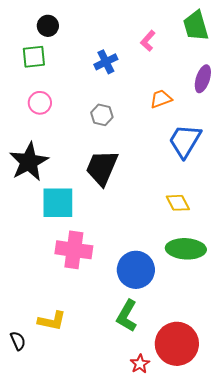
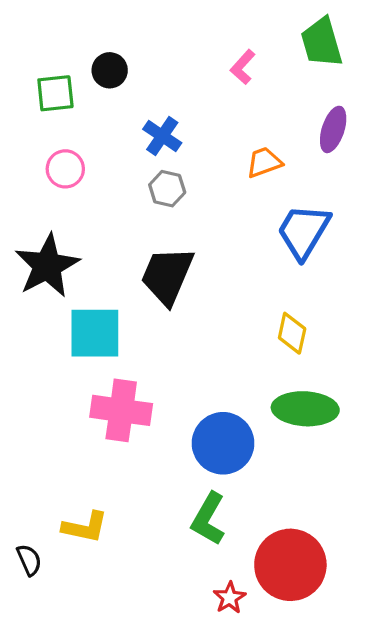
black circle: (48, 26) -> (110, 70), moved
blue cross: (106, 62) -> (162, 136), moved, turned -30
yellow diamond: (178, 203) -> (292, 333), turned 40

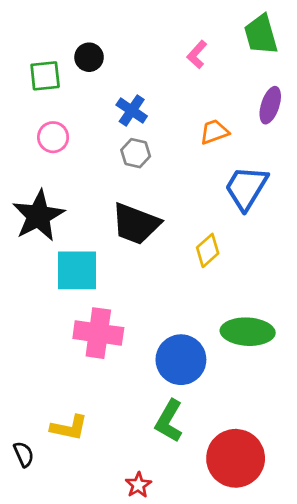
black trapezoid: (167, 276) -> (136, 224), turned -92
yellow diamond: (292, 333) -> (208, 250), moved, turned 36
red star: (230, 598) -> (138, 485), moved

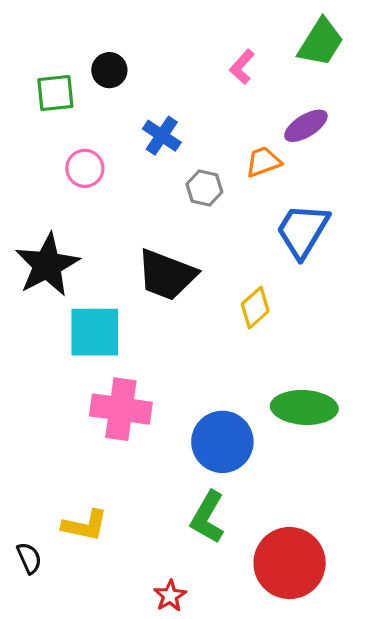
green trapezoid: (261, 35) -> (321, 42), turned -132
purple ellipse: (270, 105) -> (306, 126), moved, turned 40
pink circle: (53, 137) -> (85, 168), moved
gray hexagon: (136, 153) -> (204, 188), moved

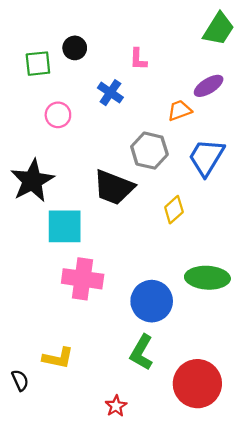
pink L-shape: (242, 67) -> (138, 59), moved, turned -40
gray hexagon: (204, 188) -> (149, 151), moved, size x1.5

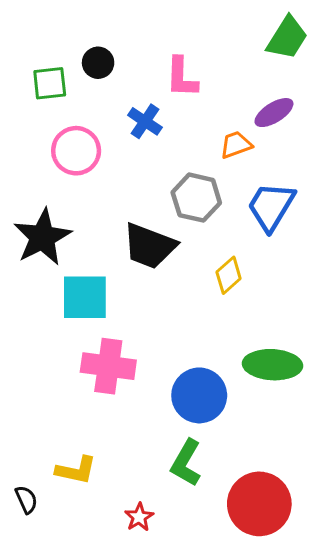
pink L-shape: (138, 59) -> (182, 77), size x1.4
pink circle: (58, 115) -> (76, 151), size x1.4
red star: (116, 406) -> (139, 517), moved

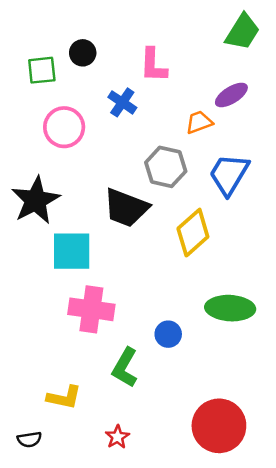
yellow diamond: (229, 275) -> (193, 233), size x1.5
blue circle: (199, 395) -> (168, 334), size x0.6
green L-shape: (186, 463) -> (125, 368), moved
black semicircle: (26, 500) -> (29, 439), moved, turned 105

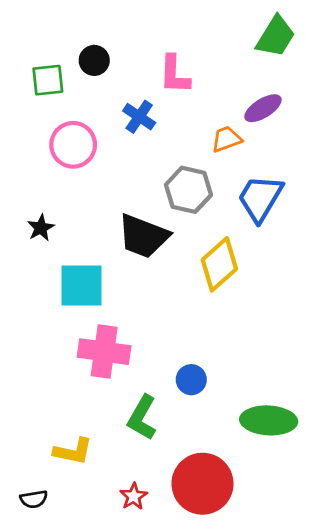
black star: (36, 200) -> (41, 228), size x0.5
green ellipse: (230, 308) -> (269, 420), moved
red circle: (219, 426) -> (203, 484), moved

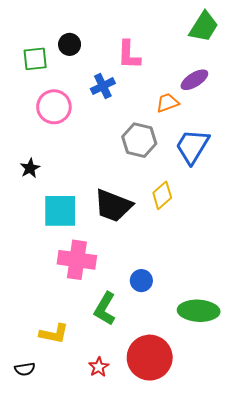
blue cross: (139, 117) -> (103, 86), turned 30
black trapezoid: (143, 236) -> (113, 206), moved
yellow diamond: (219, 264) -> (162, 195), size x0.7

